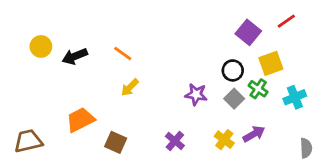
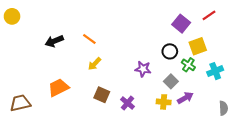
yellow circle: (41, 46) -> (12, 16), moved
gray square: (234, 99) -> (171, 81), moved
yellow cross: (224, 140) -> (164, 102), turned -32
brown square: (116, 142) -> (102, 95), moved

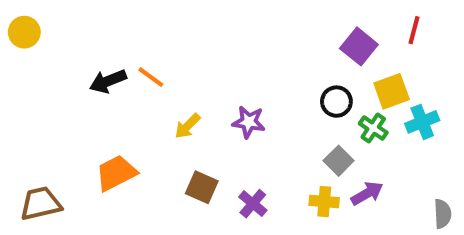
red line: (209, 15) -> (414, 30), turned -40
orange line: (89, 39) -> (151, 77), moved
purple star: (143, 69) -> (249, 122), moved
cyan cross: (215, 71) -> (422, 122), moved

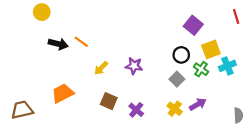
red line: (414, 30) -> (236, 16), moved, turned -32
yellow circle: (24, 32) -> (42, 12), moved
black arrow: (108, 81) -> (58, 44), turned -144
gray square: (339, 161) -> (177, 79), moved
yellow cross: (324, 202) -> (175, 109), turned 32

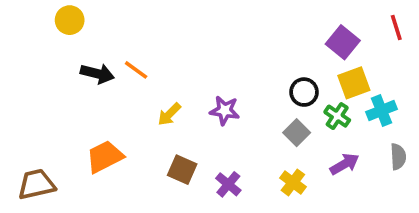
purple square: (193, 25) -> (343, 42), moved
purple arrow: (198, 104) -> (345, 164), moved
gray semicircle: (238, 115) -> (398, 157), moved

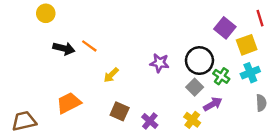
yellow square: (354, 83) -> (247, 45), moved
black circle: (304, 92) -> (199, 61), size x1.5
purple star: (225, 111) -> (160, 63), moved
purple arrow: (345, 164) -> (213, 104), moved

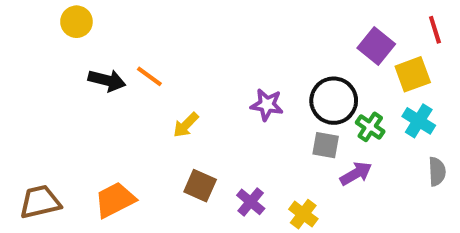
cyan cross: (250, 73) -> (419, 121), turned -36
gray square: (195, 87) -> (326, 145), turned -35
orange trapezoid: (69, 103) -> (115, 200), moved
yellow cross: (192, 120) -> (303, 214), moved

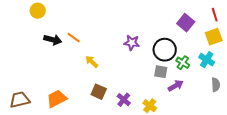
yellow square: (413, 74) -> (214, 37), moved
purple star: (267, 105) -> (132, 43), moved
yellow arrow: (186, 125) -> (92, 62), turned 88

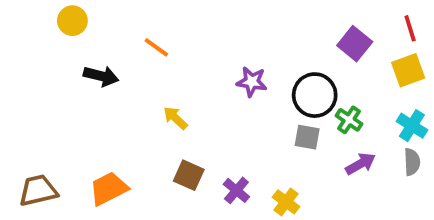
orange line: (74, 38) -> (156, 47), moved
cyan cross: (207, 60) -> (412, 126), moved
purple arrow: (176, 86) -> (360, 164), moved

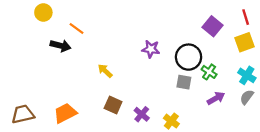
orange line: (156, 47) -> (77, 28), moved
gray semicircle: (412, 162) -> (247, 97), turned -140

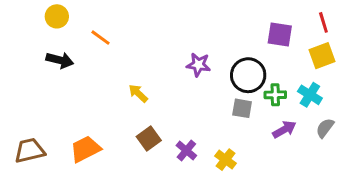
purple square: (213, 26) -> (280, 35), turned -30
black arrow: (61, 46) -> (60, 60), moved
green cross: (209, 72) -> (275, 95), turned -35
cyan cross: (247, 75) -> (310, 95), moved
brown square: (113, 105) -> (149, 138), turned 30

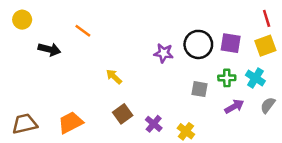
yellow circle: (57, 16) -> (22, 20), moved
purple square: (280, 35) -> (231, 43), moved
black circle: (248, 75) -> (198, 44), moved

